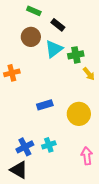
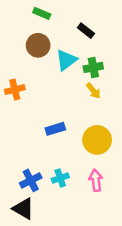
black rectangle: (58, 25) -> (86, 31), moved
yellow arrow: (89, 74) -> (93, 91), moved
pink arrow: (87, 156) -> (96, 180), moved

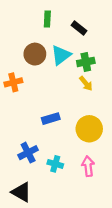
green rectangle: (42, 13) -> (47, 19), moved, turned 70
brown circle: (38, 45) -> (35, 54), moved
cyan cross: (60, 178) -> (55, 164), turned 35
blue cross: (31, 180) -> (28, 153), moved

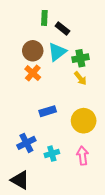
black rectangle: (79, 28) -> (62, 29), moved
orange cross: (13, 82) -> (33, 73), moved, turned -35
cyan cross: (55, 164) -> (52, 154), turned -32

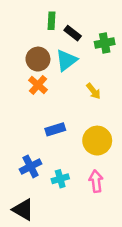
green cross: (80, 58) -> (105, 43), moved

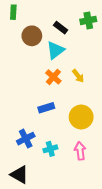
green rectangle: (52, 21) -> (13, 12), moved
green cross: (105, 43) -> (88, 20), moved
brown circle: (38, 59) -> (32, 36), moved
orange cross: (38, 85) -> (53, 77), moved

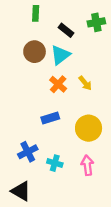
green rectangle: (13, 12) -> (36, 13), moved
brown circle: (32, 36) -> (35, 52), moved
cyan cross: (50, 149) -> (55, 163), turned 32

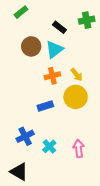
green rectangle: (36, 13) -> (21, 12), moved, turned 48
orange cross: (58, 84) -> (52, 76), turned 35
yellow circle: (89, 128) -> (76, 97), moved
cyan cross: (55, 163) -> (49, 146), turned 32

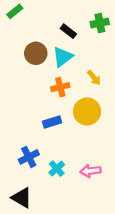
green rectangle: (21, 12) -> (15, 11), moved
yellow arrow: (77, 75) -> (94, 78), moved
pink arrow: (79, 148) -> (91, 171), turned -90

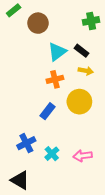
black rectangle: (68, 31) -> (82, 51), moved
brown circle: (36, 53) -> (38, 23), moved
yellow arrow: (94, 78) -> (86, 71), turned -40
blue rectangle: (52, 122) -> (48, 111), turned -35

